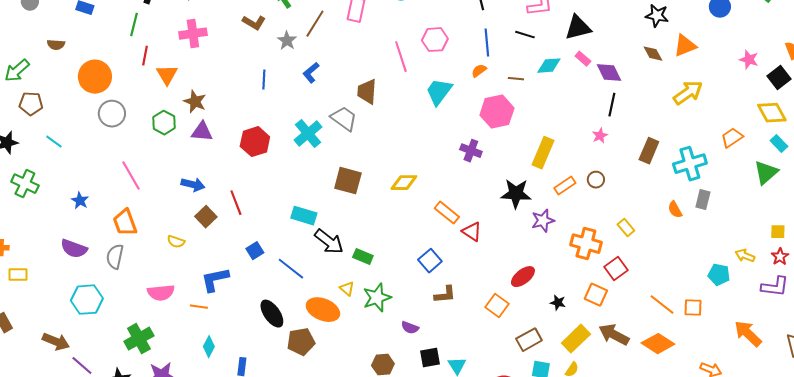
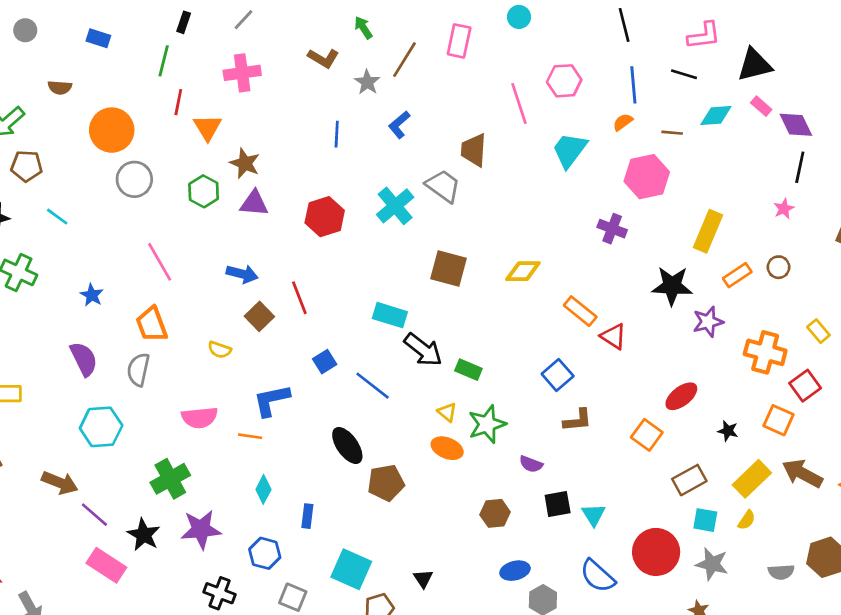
purple semicircle: (74, 249) -> (84, 359), turned -136
orange ellipse: (323, 310) -> (447, 448), moved, size x0.7

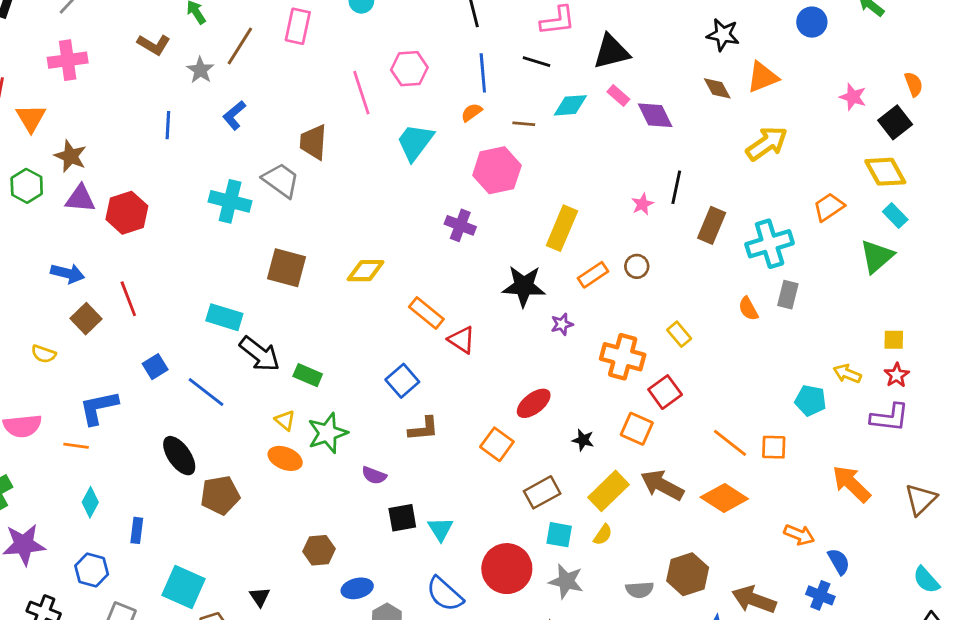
black line: (800, 167) -> (676, 187), moved
cyan cross: (395, 206) -> (230, 201), turned -36
red hexagon: (325, 217) -> (127, 213), moved
purple star: (708, 322) -> (562, 324), size x0.7
brown hexagon: (495, 513) -> (319, 550), moved

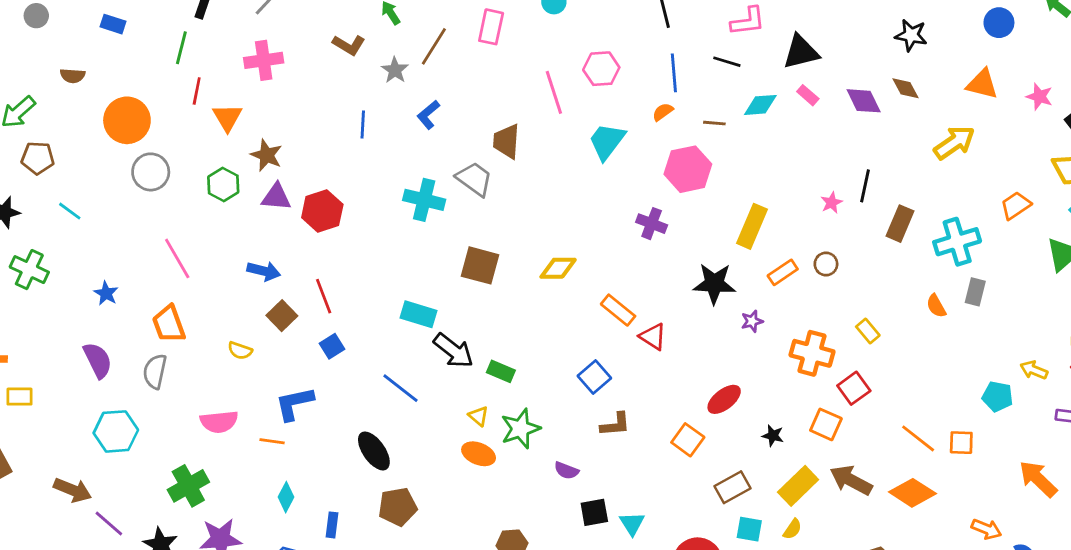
orange triangle: (762, 77) -> (982, 84), moved, turned 36
purple diamond: (655, 115) -> (864, 101), moved
blue square: (155, 367) -> (332, 346), moved
brown pentagon: (220, 495) -> (398, 507), moved

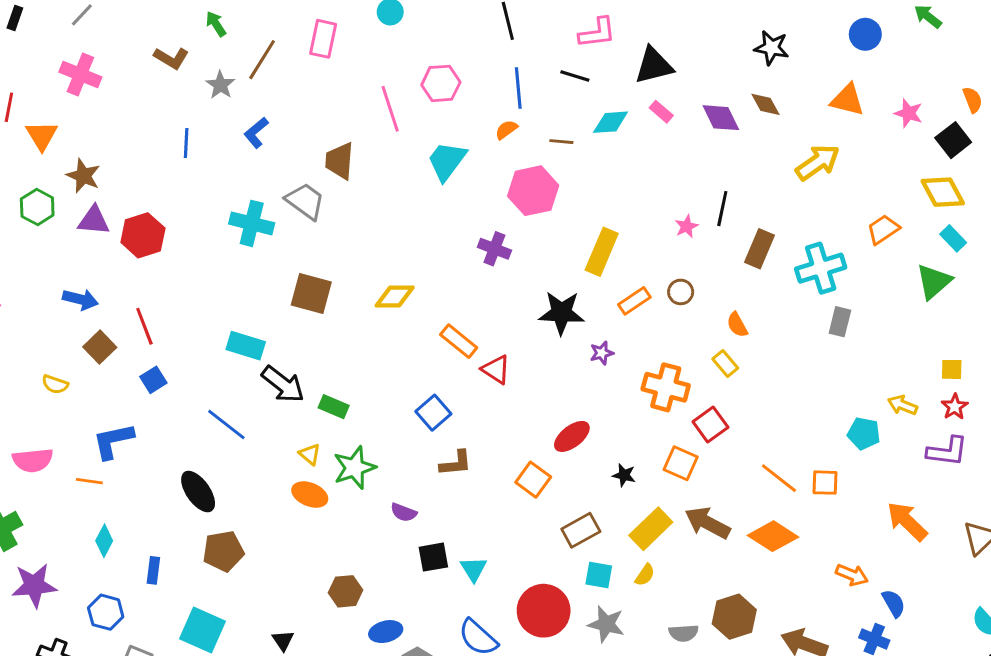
pink cross: (264, 60) -> (80, 75), turned 30
orange semicircle: (936, 306) -> (737, 325), moved

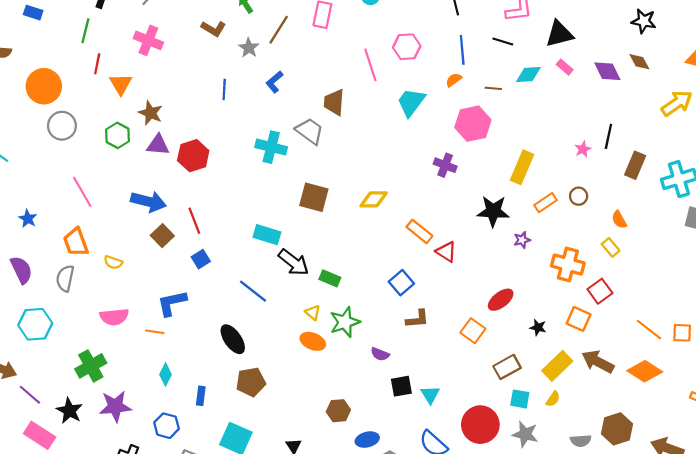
blue arrow: (80, 299) -> (148, 202), size x1.4
yellow semicircle: (55, 384) -> (113, 262), moved

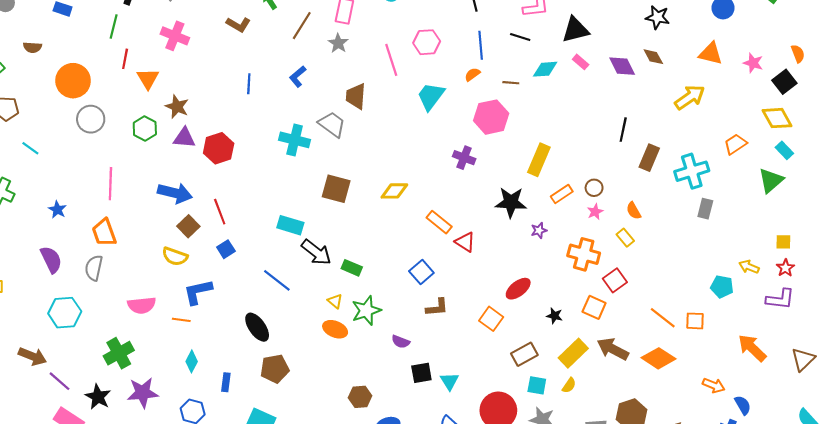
gray star: (249, 48) -> (338, 43), moved
pink star: (583, 149) -> (595, 212), moved
pink line: (82, 192) -> (110, 184), turned 32
yellow semicircle: (113, 262) -> (175, 256), moved, size x1.4

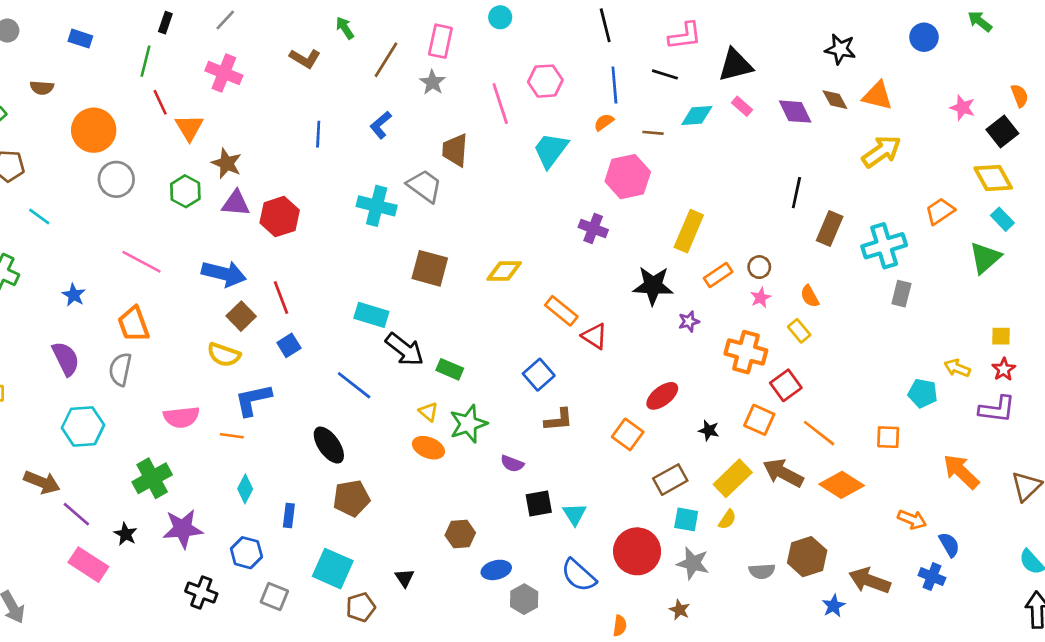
orange triangle: (711, 54) -> (877, 96), moved
red line: (125, 59) -> (160, 102), turned -36
pink line: (110, 184) -> (141, 262), turned -64
orange line: (663, 318) -> (819, 433), moved
black star: (98, 397) -> (126, 534), size x0.7

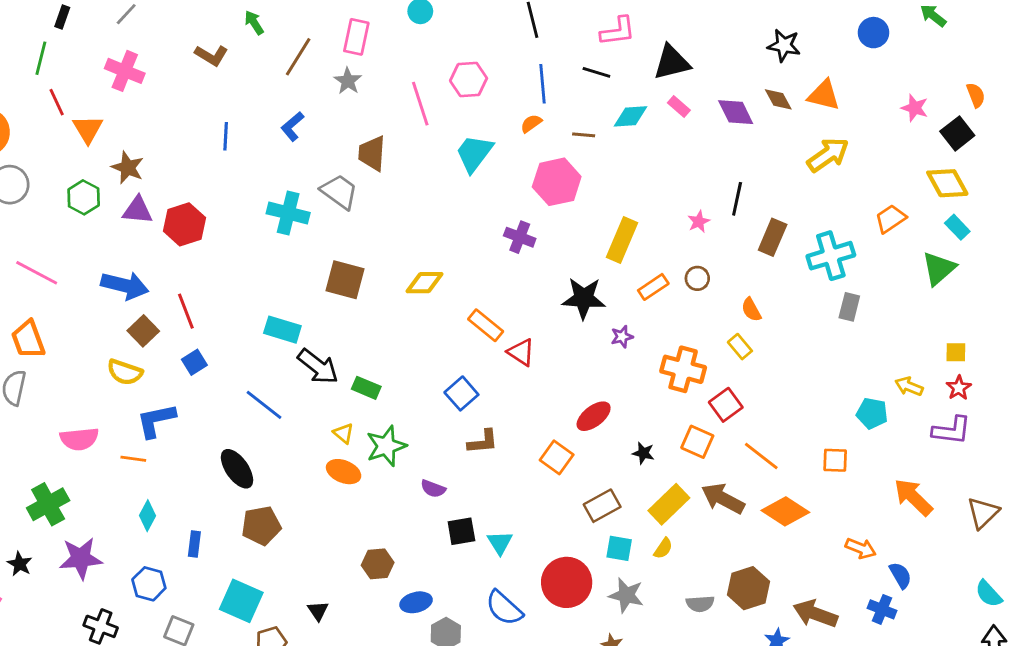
pink star: (761, 298) -> (699, 222), moved

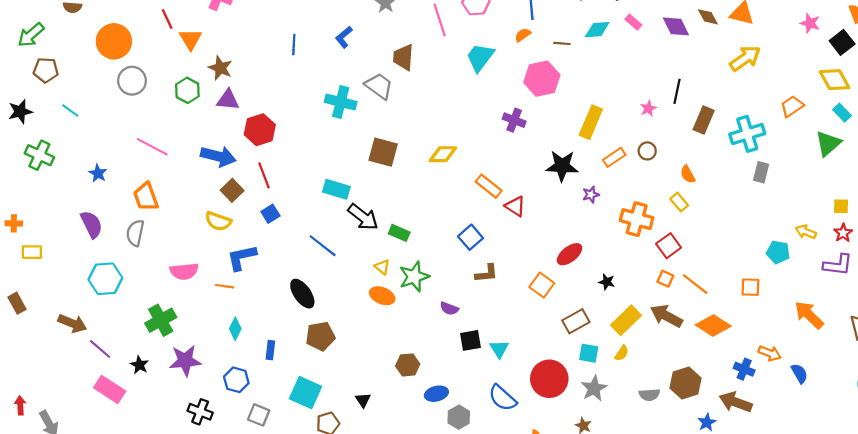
red hexagon: (184, 224) -> (260, 130), moved
orange square: (697, 442) -> (665, 279), moved, size x0.7
gray star: (626, 595) -> (594, 388), turned 30
blue cross: (882, 609) -> (744, 369), moved

